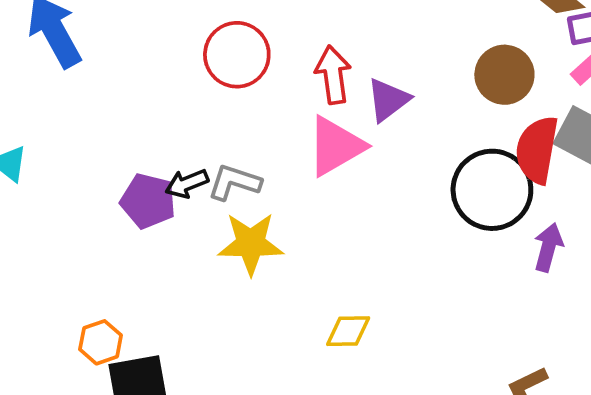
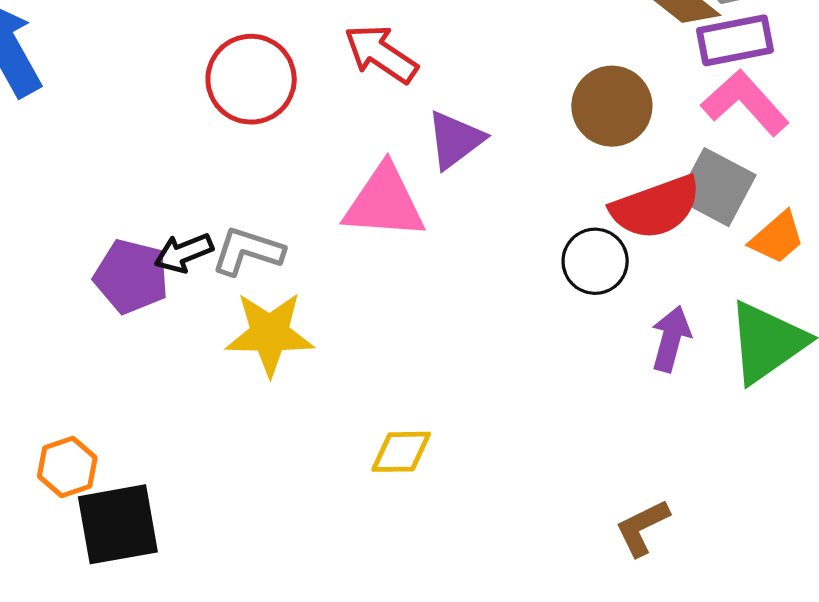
red arrow: (333, 75) -> (381, 54), moved, turned -48
pink triangle: (336, 146) -> (384, 202), turned 34
red semicircle: (537, 150) -> (656, 207), turned -120
black circle: (492, 190) -> (595, 261), size x0.6

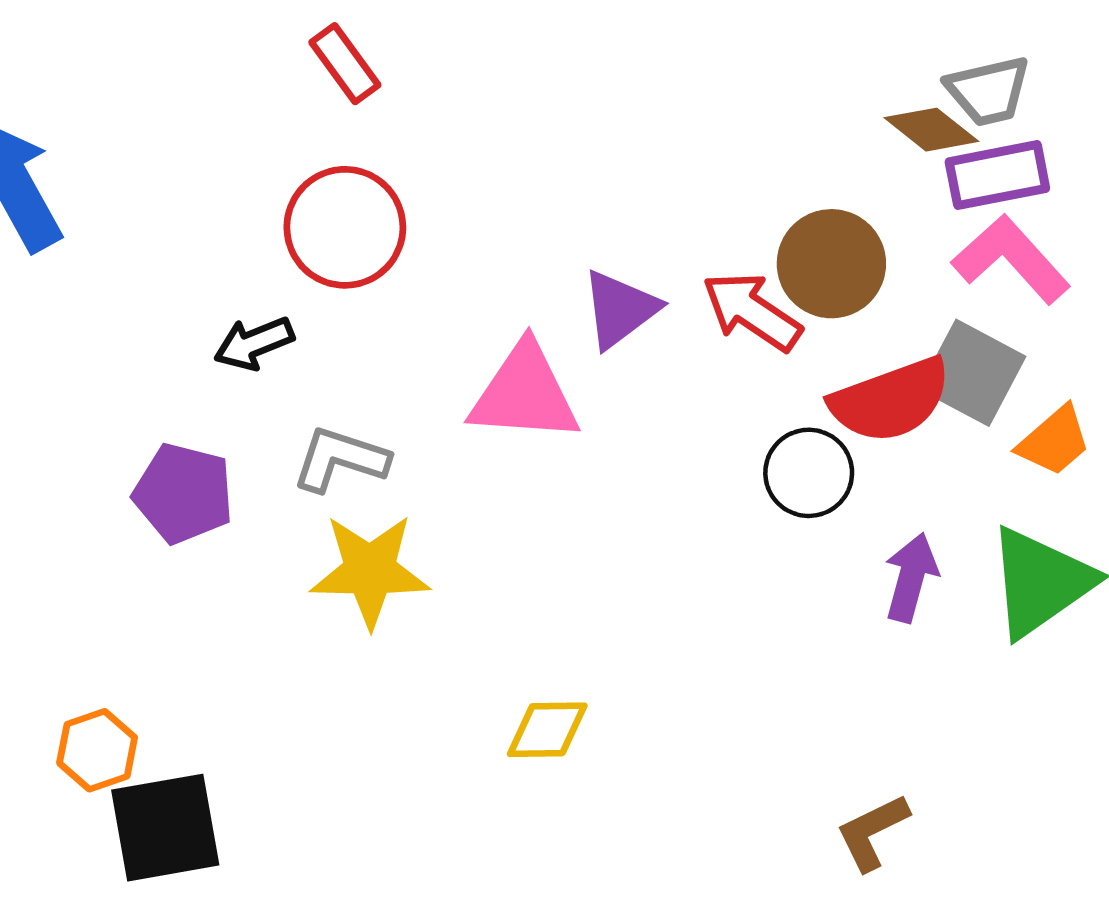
red arrow: (381, 54) -> (752, 311), moved
black arrow: (184, 253) -> (254, 343), moved

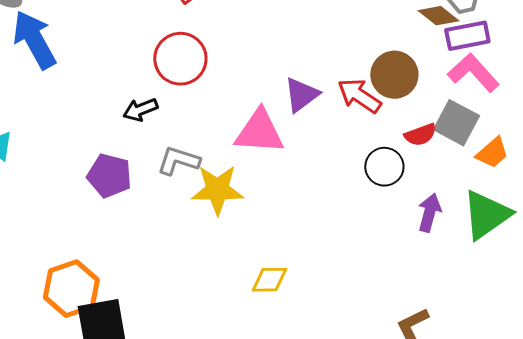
red semicircle: (891, 400) -> (420, 135), size x0.6
yellow star: (370, 571) -> (217, 190), moved
orange hexagon: (97, 750) -> (71, 289), size x1.6

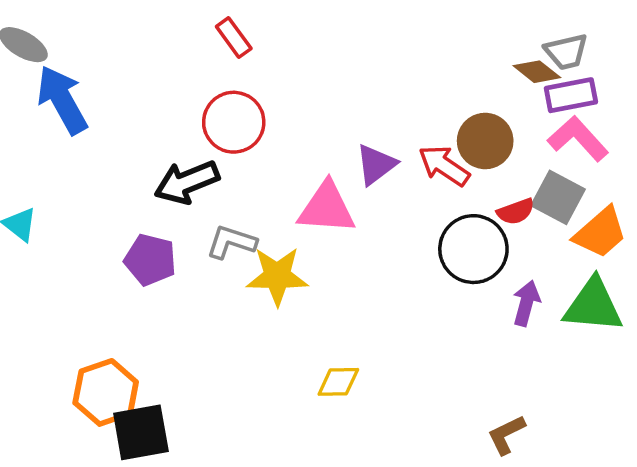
black arrow: (140, 110) -> (187, 182), size x1.6
orange trapezoid: (492, 153) -> (600, 233), size x1.4
black circle: (384, 167) -> (473, 249), size x1.5
green triangle: (486, 215) -> (593, 305), turned 40

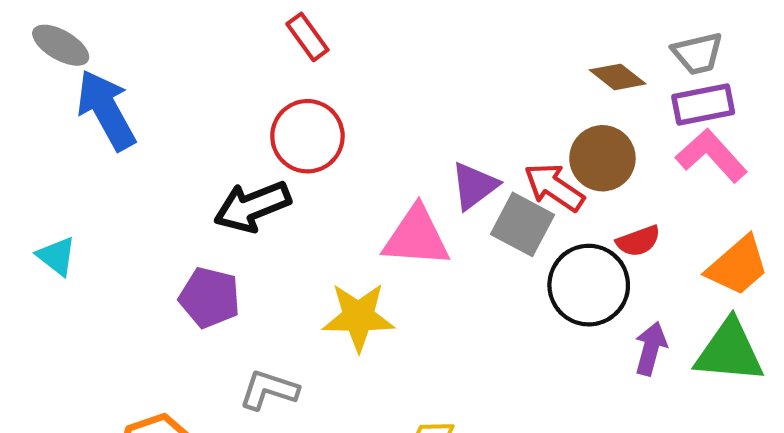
brown diamond: (537, 72) -> (618, 77), moved
gray square: (558, 197) -> (523, 224), moved
gray L-shape: (231, 242) -> (269, 390), moved

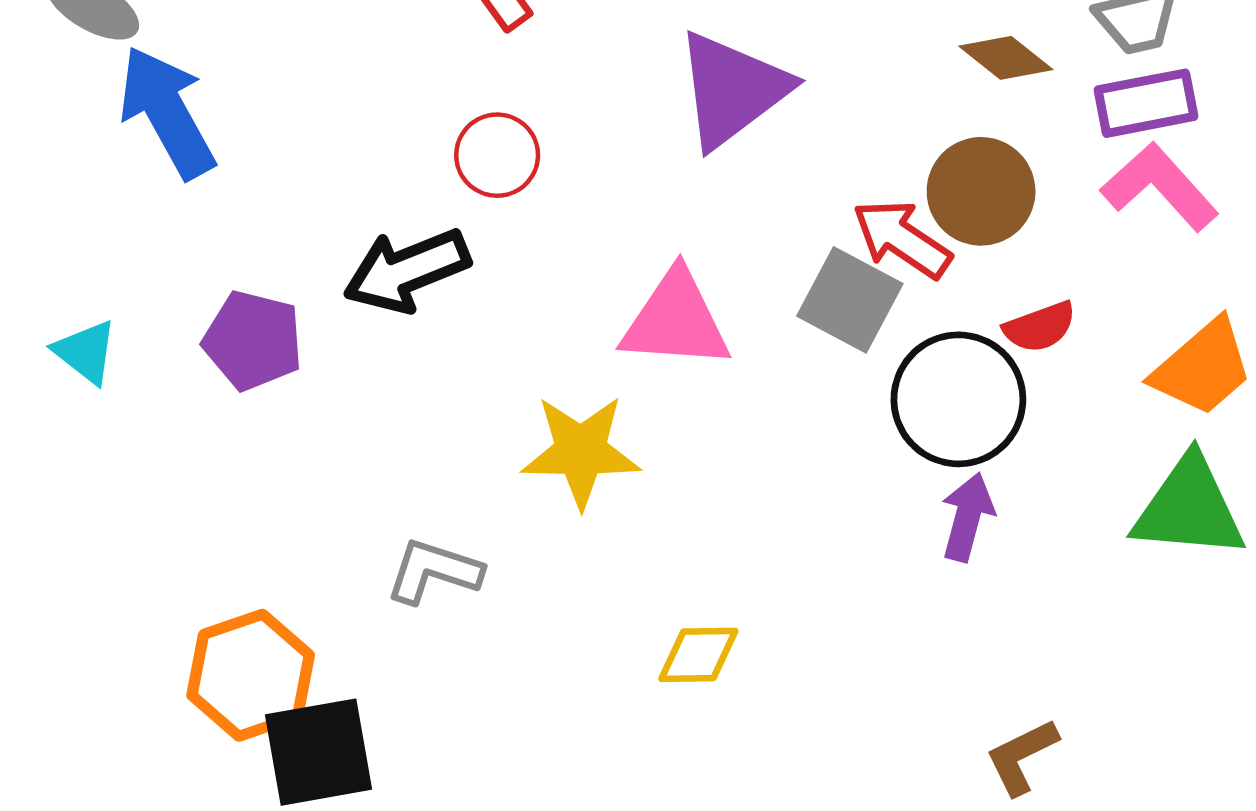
red circle: (307, 136) -> (497, 155), size x0.7
purple triangle: (474, 186) -> (732, 90), moved, size x1.5
purple pentagon: (210, 297) -> (253, 341), moved
purple arrow: (651, 349) -> (967, 517), moved

